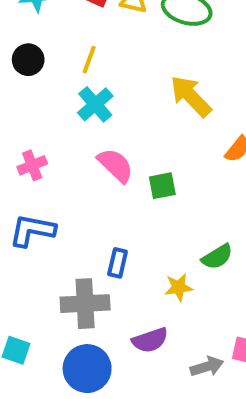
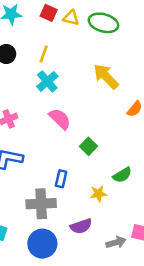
green square: (162, 186) -> (89, 146), moved, turned -35

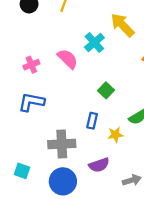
cyan cross: (47, 81) -> (94, 43), moved
pink semicircle: (60, 119) -> (68, 59), moved
blue rectangle: (61, 179) -> (92, 121), moved

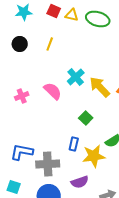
yellow arrow: (122, 25) -> (100, 87), moved
blue L-shape: (31, 102) -> (22, 152), moved
yellow star: (115, 135) -> (94, 156), size x1.6

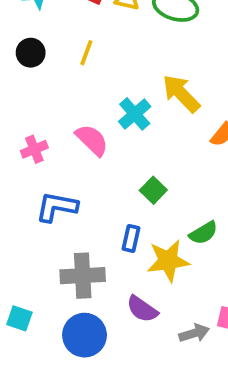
yellow arrow: (100, 87) -> (181, 94), moved
blue L-shape: (22, 152) -> (57, 207), moved
purple semicircle: (80, 182) -> (142, 309), turned 54

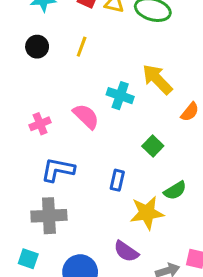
cyan cross: (135, 114) -> (120, 96), turned -30
green square: (153, 190) -> (153, 146), moved
blue rectangle: (131, 238) -> (117, 180), moved
gray cross: (83, 276) -> (49, 216), moved

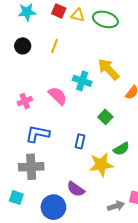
purple semicircle: (126, 251) -> (76, 189), moved

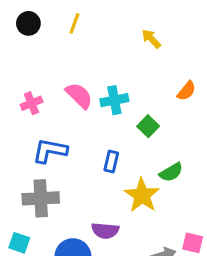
yellow arrow: (109, 69) -> (151, 39), moved, size x0.6
cyan cross: (82, 81) -> (114, 100), moved, turned -30
yellow star: (101, 165) -> (142, 195), turned -30
purple semicircle: (76, 189) -> (105, 231), turned -30

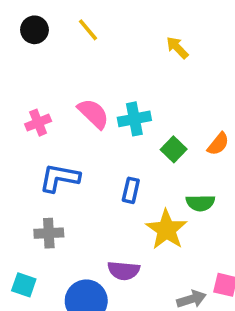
yellow line: (74, 23) -> (88, 30), turned -60
orange semicircle: (187, 91) -> (218, 144), moved
green semicircle: (171, 172) -> (200, 203), turned 30
gray cross: (41, 198) -> (49, 233), size x0.7

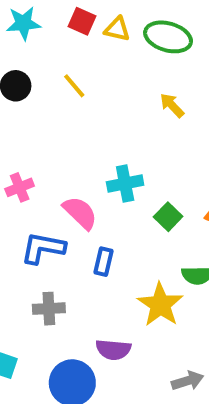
pink semicircle: (93, 114) -> (80, 213), moved
blue rectangle: (131, 190) -> (104, 262), moved
gray cross: (49, 233) -> (49, 309), moved

